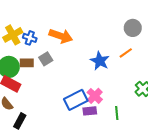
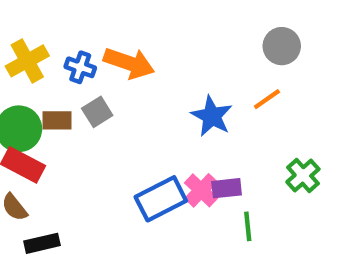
blue cross: (30, 38) -> (80, 67), moved
purple rectangle: (90, 111) -> (227, 188), moved
black rectangle: (20, 121) -> (42, 243), turned 49

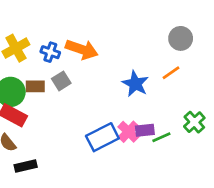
green line: (248, 226) -> (161, 137), moved, turned 72

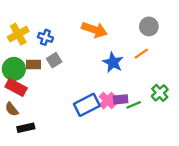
orange arrow: (82, 49) -> (94, 30), moved

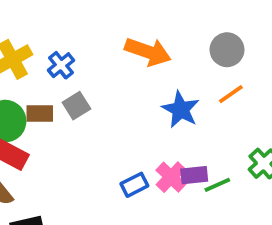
gray circle: (149, 26) -> (227, 50), moved
blue cross: (45, 37) -> (61, 65), turned 32
blue rectangle: (87, 105) -> (134, 185), size x0.6

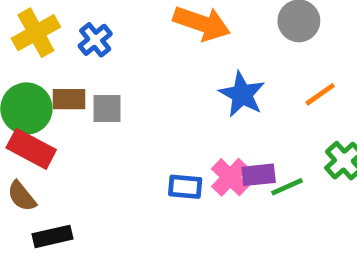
orange line: (231, 94) -> (320, 94), moved
gray square: (76, 106) -> (107, 109), moved, turned 32
blue rectangle: (134, 185) -> (185, 187), turned 32

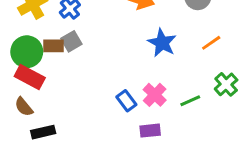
gray square: (107, 109) -> (71, 41), moved, turned -30
purple rectangle: (259, 175) -> (150, 131), moved
blue rectangle: (185, 187) -> (126, 101), turned 48

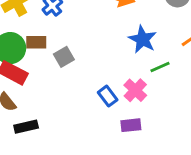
gray square: (71, 41) -> (64, 57), moved
green line: (190, 101) -> (160, 67), moved

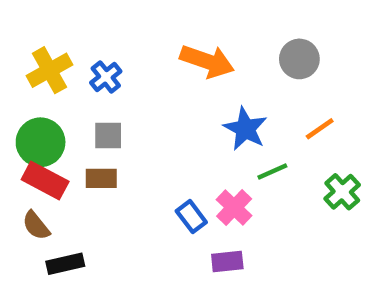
brown rectangle: (36, 42) -> (101, 178), moved
gray square: (64, 57) -> (108, 135), moved, turned 30

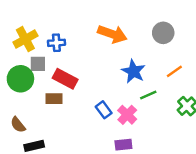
blue cross: (106, 77) -> (56, 43), turned 35
gray square: (108, 135) -> (38, 64), moved
red rectangle: (45, 181) -> (65, 79), moved
blue rectangle: (191, 217) -> (104, 110), moved

